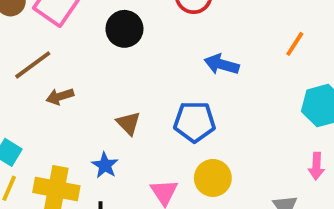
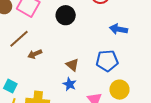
blue star: (105, 165) -> (70, 84), moved

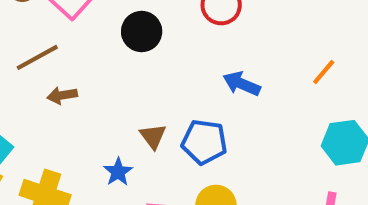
brown triangle: (72, 65) -> (153, 136), moved

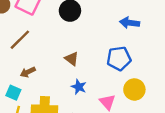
brown arrow: (62, 95) -> (28, 72), moved
brown triangle: (153, 136) -> (72, 59), moved

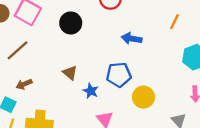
blue star: (79, 87) -> (91, 91), moved
yellow circle: (134, 89) -> (143, 97), moved

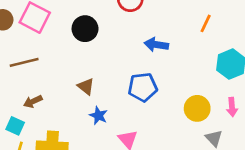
brown line: (18, 50) -> (24, 62), turned 30
blue star: (91, 91) -> (98, 116), moved
yellow circle: (143, 97) -> (197, 108), moved

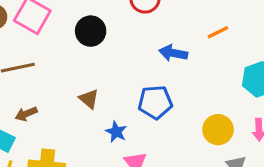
orange line: (206, 23) -> (218, 32), moved, turned 36
blue star: (98, 116) -> (116, 132), moved

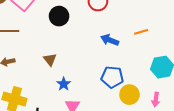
blue pentagon: (155, 102) -> (112, 77), moved

